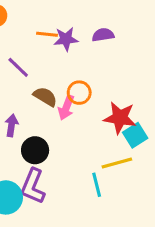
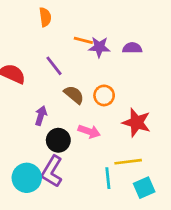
pink arrow: (66, 108) -> (89, 131), moved, turned -100
cyan square: (135, 135) -> (144, 188), moved

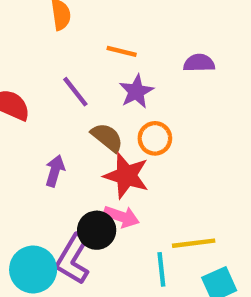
purple star: (99, 47) -> (136, 91), moved, turned -30
red star: (136, 122) -> (126, 176), moved
pink arrow: (89, 131) -> (121, 217), moved
black circle: (58, 140) -> (97, 230), moved

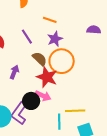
purple semicircle: (199, 63) -> (94, 30), moved
orange circle: (155, 138) -> (62, 61), size x1.6

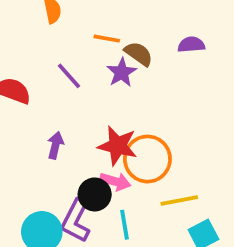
brown semicircle: (40, 59) -> (139, 54), moved
orange circle: (62, 61) -> (147, 159), moved
cyan line: (59, 122) -> (125, 225), moved

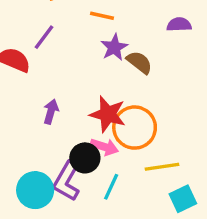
brown semicircle: (139, 54) -> (139, 62), moved
purple line: (69, 76) -> (44, 37), moved, turned 76
cyan line: (125, 225) -> (111, 187), turned 32

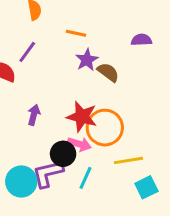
purple L-shape: (67, 181) -> (48, 174), turned 48

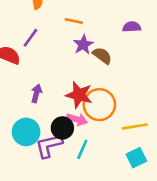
yellow line: (128, 160) -> (135, 126), moved
cyan circle: (21, 181) -> (26, 132), moved

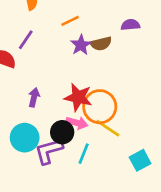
orange line: (74, 21) -> (70, 21), turned -36
brown semicircle: (102, 56) -> (101, 44), moved, turned 132
yellow line: (135, 126) -> (108, 128), moved, turned 45

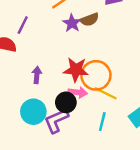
cyan line: (84, 154) -> (102, 122), moved

